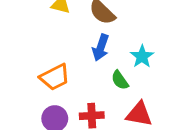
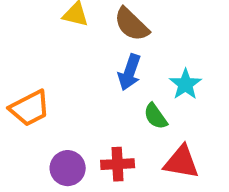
orange trapezoid: (55, 77) -> (30, 108), moved

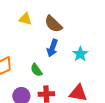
green semicircle: (155, 116) -> (36, 70), moved

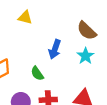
brown semicircle: (53, 24) -> (87, 31), moved

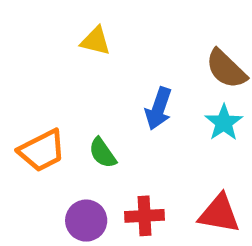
green semicircle: (37, 73) -> (103, 153), moved

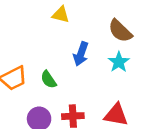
yellow triangle: (96, 41) -> (61, 15), moved

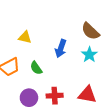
yellow triangle: (61, 15) -> (25, 37), moved

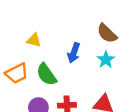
green semicircle: (36, 68) -> (46, 74), size x1.5

